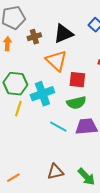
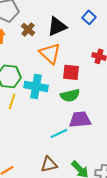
brown cross: (34, 37) -> (28, 29), turned -32
cyan cross: (42, 94) -> (36, 86), turned 30
cyan line: (58, 127) -> (59, 133), moved, turned -54

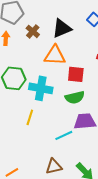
orange triangle: (50, 53) -> (55, 55), turned -40
yellow line: (12, 101) -> (30, 117), moved

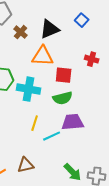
yellow line: (30, 117) -> (35, 123), moved
brown triangle: (54, 166) -> (26, 165), moved

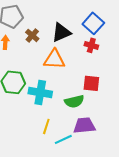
blue square: (82, 20) -> (93, 23), size x1.5
red cross: (92, 59) -> (91, 45), moved
red square: (64, 75) -> (91, 83), moved

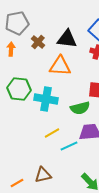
black triangle: (61, 32) -> (67, 39), turned 30
yellow line: (46, 126) -> (52, 133), turned 42

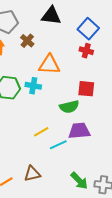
black triangle: (67, 39) -> (51, 16), moved
cyan cross: (46, 99) -> (33, 86), moved, size x0.7

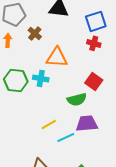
blue square: (88, 29) -> (96, 21), turned 30
red square: (86, 89) -> (94, 81), turned 30

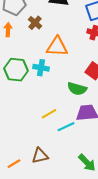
green semicircle: (77, 99) -> (77, 89), turned 30

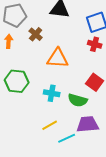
cyan cross: (41, 68) -> (52, 93), moved

